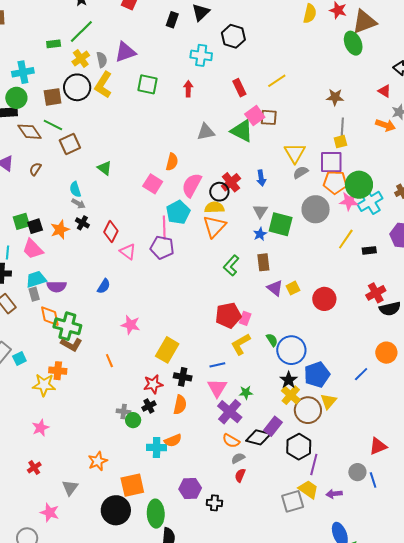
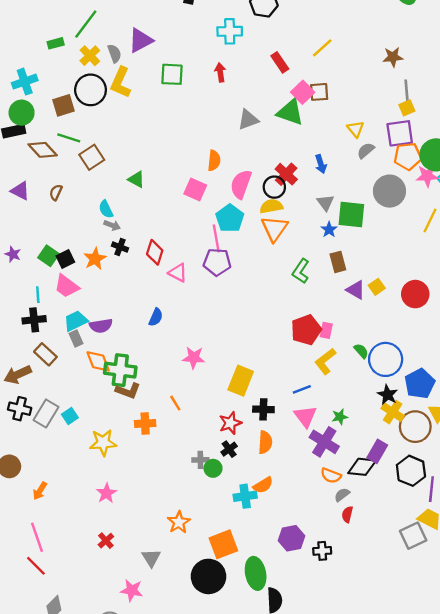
yellow triangle: (295, 153) -> (356, 129), size x0.7
green square: (21, 221) -> (49, 256), turned -30
orange cross: (58, 371) -> (145, 423), moved

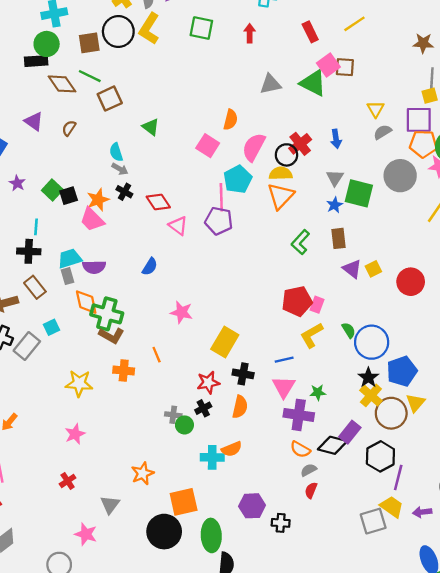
red diamond: (155, 252) -> (158, 202), turned -60
pink trapezoid: (67, 286) -> (92, 219), moved
cyan square: (70, 416) -> (52, 327), moved
purple cross: (324, 442) -> (299, 415), turned -32

